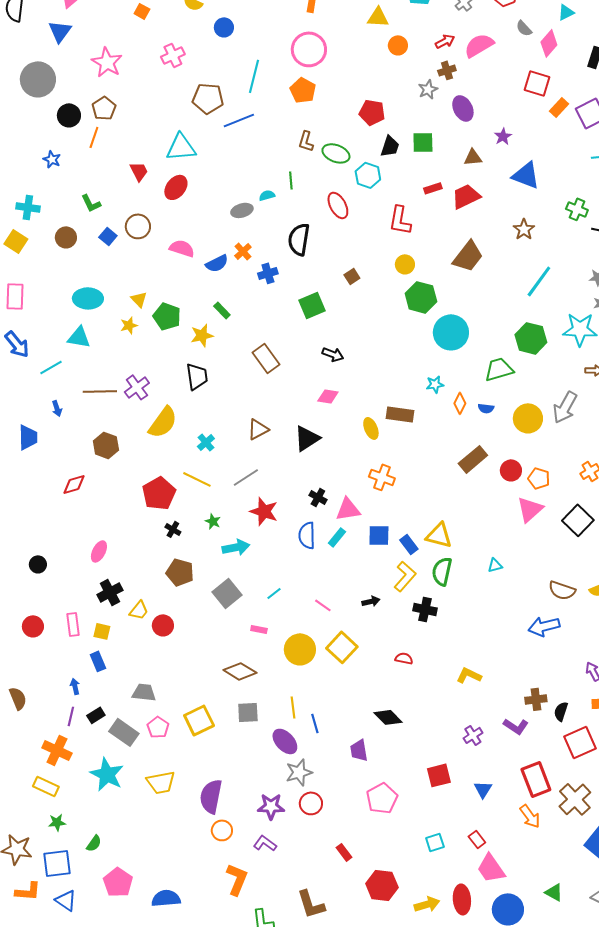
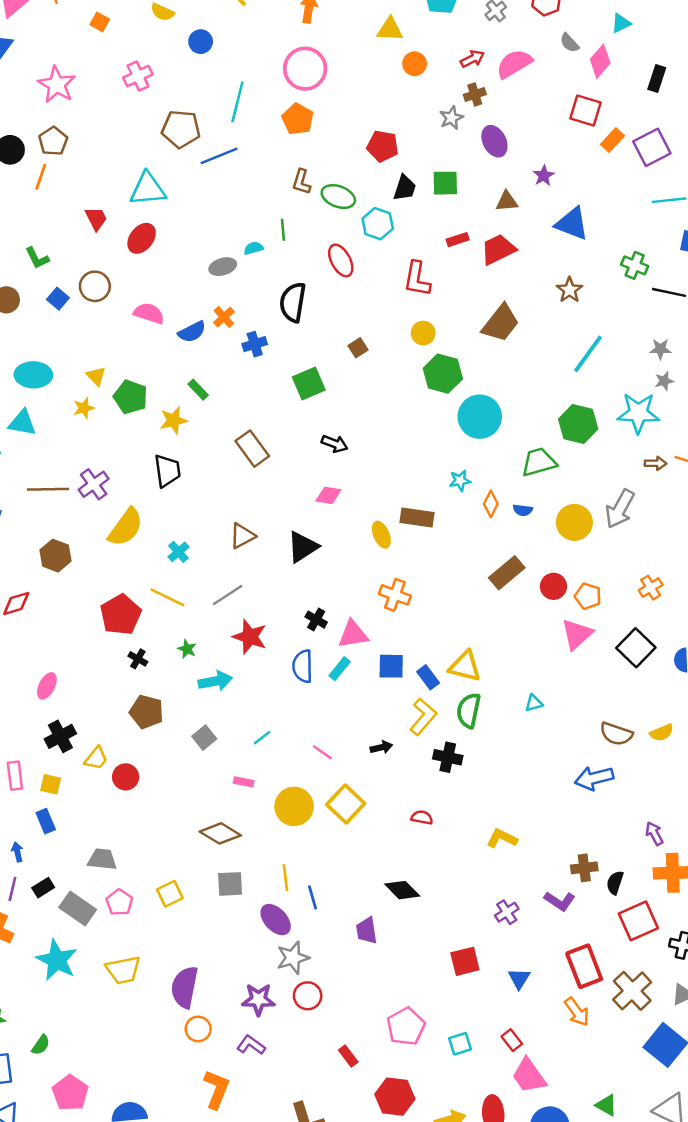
gray square: (227, 593) -> (204, 738), size x0.7
yellow square: (199, 720) -> (170, 894), size x0.7
pink pentagon: (382, 798) -> (406, 1027), moved

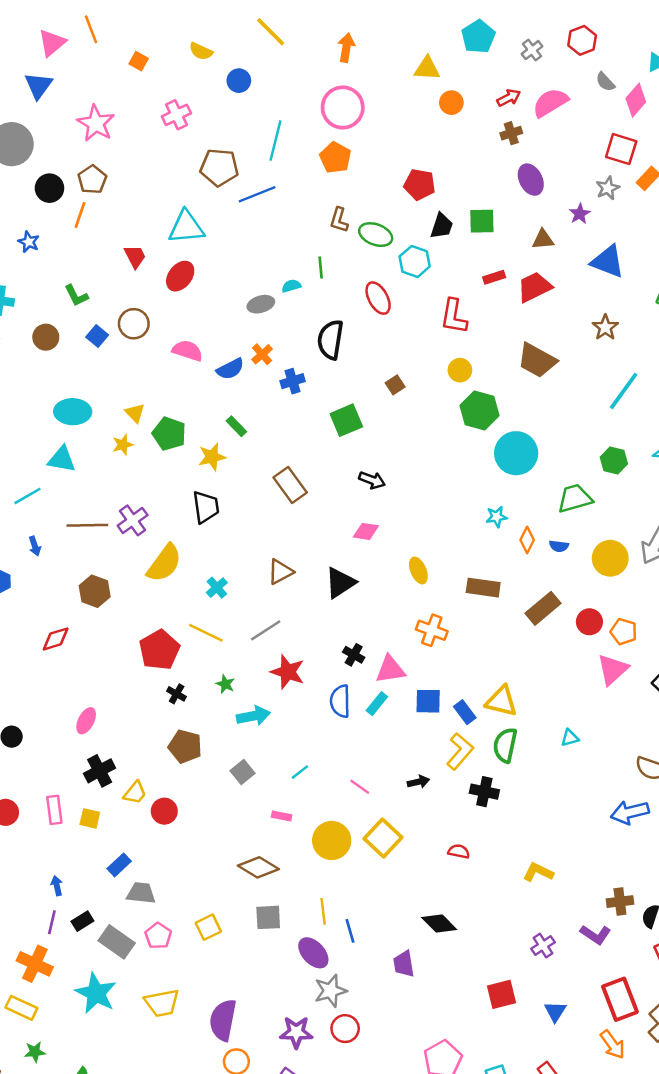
gray star: (451, 118) -> (608, 188), moved
brown trapezoid: (501, 323) -> (537, 360), turned 81
green hexagon: (578, 424) -> (614, 461), size x0.7
brown rectangle: (417, 517) -> (483, 588), moved
blue rectangle: (46, 821) -> (119, 865), moved, turned 70

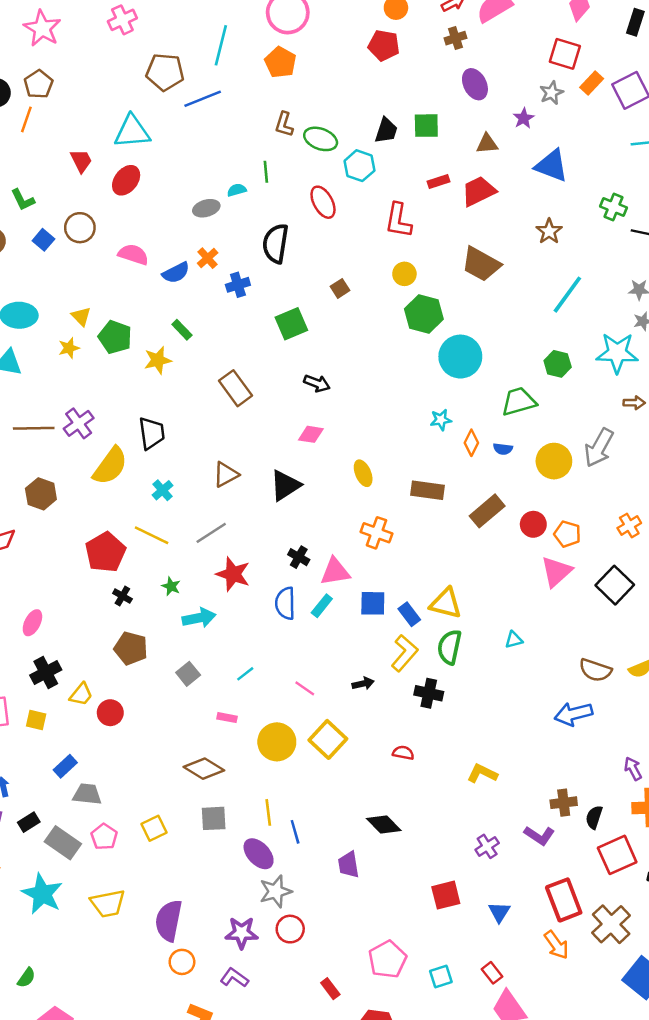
red pentagon: (420, 184) -> (384, 45), moved
black trapezoid: (206, 507) -> (152, 433), moved

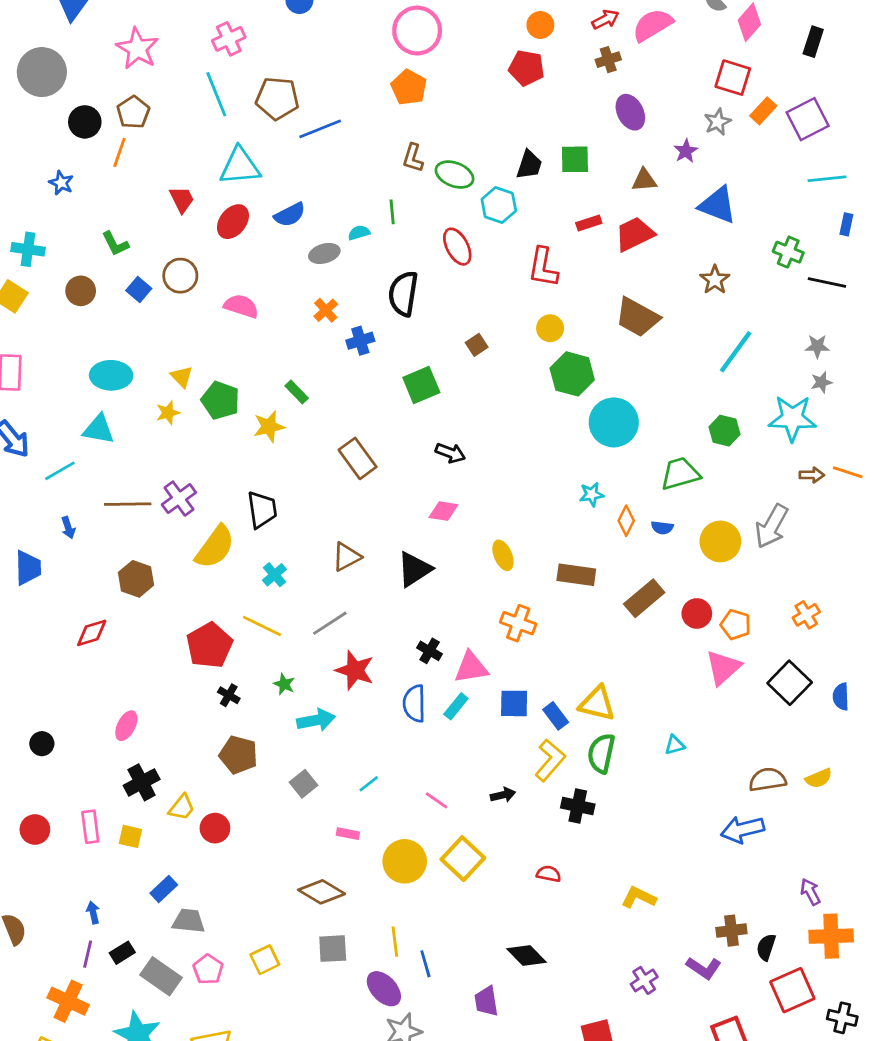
cyan line: (221, 45) -> (216, 94), moved, turned -36
blue semicircle: (176, 273) -> (290, 215), moved
brown semicircle: (595, 670) -> (767, 780), turned 152

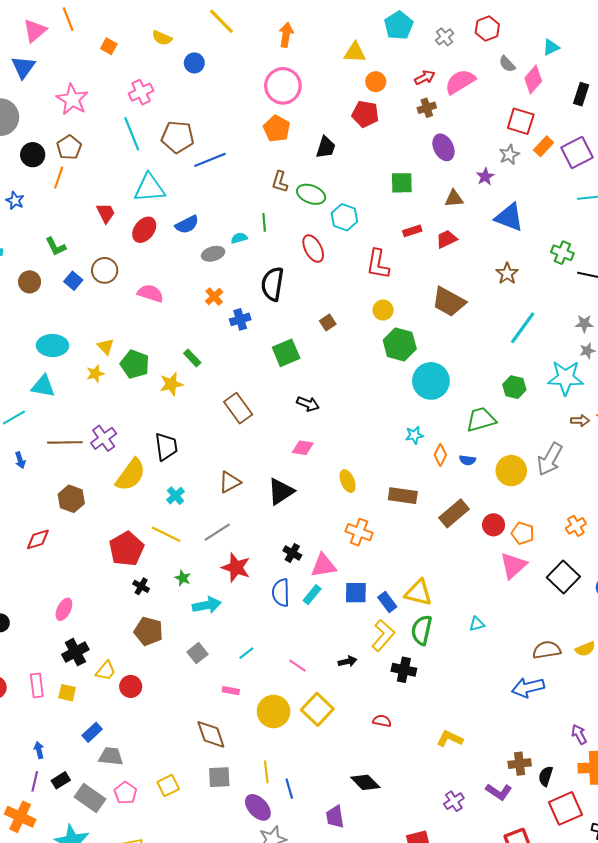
black trapezoid: (529, 165) -> (326, 147), moved
red trapezoid: (635, 234) -> (447, 239), size x0.7
brown diamond: (322, 892) -> (211, 734), turned 40

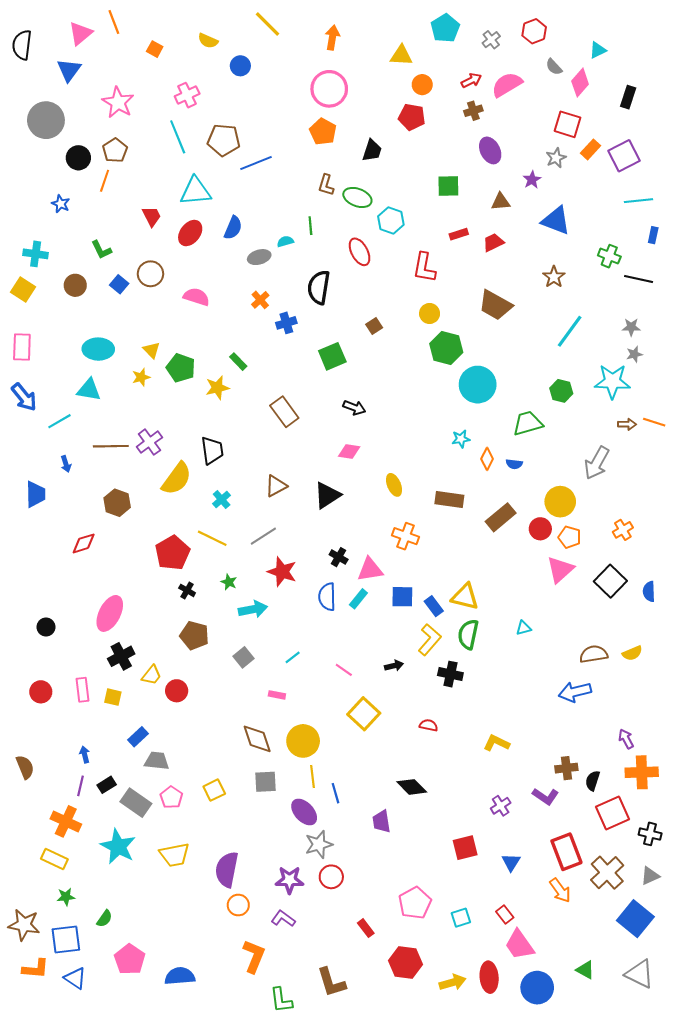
blue semicircle: (187, 225) -> (233, 228), turned -40
yellow circle: (511, 471) -> (560, 502), moved
pink ellipse: (64, 609) -> (110, 613), size x1.6
yellow circle: (274, 711) -> (303, 741), moved

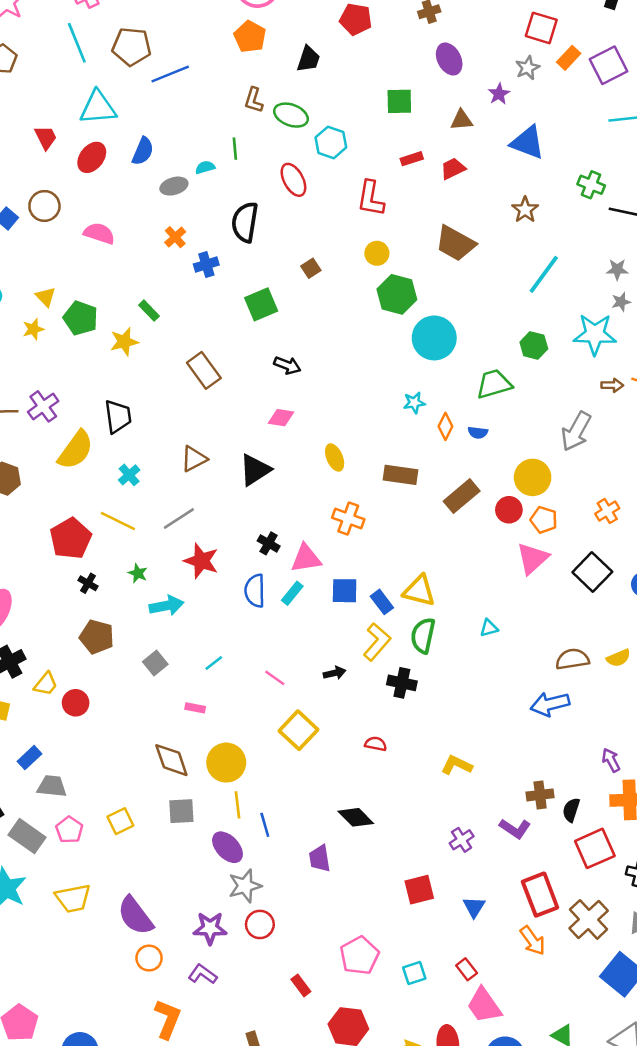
purple semicircle: (227, 869) -> (135, 916), turned -48

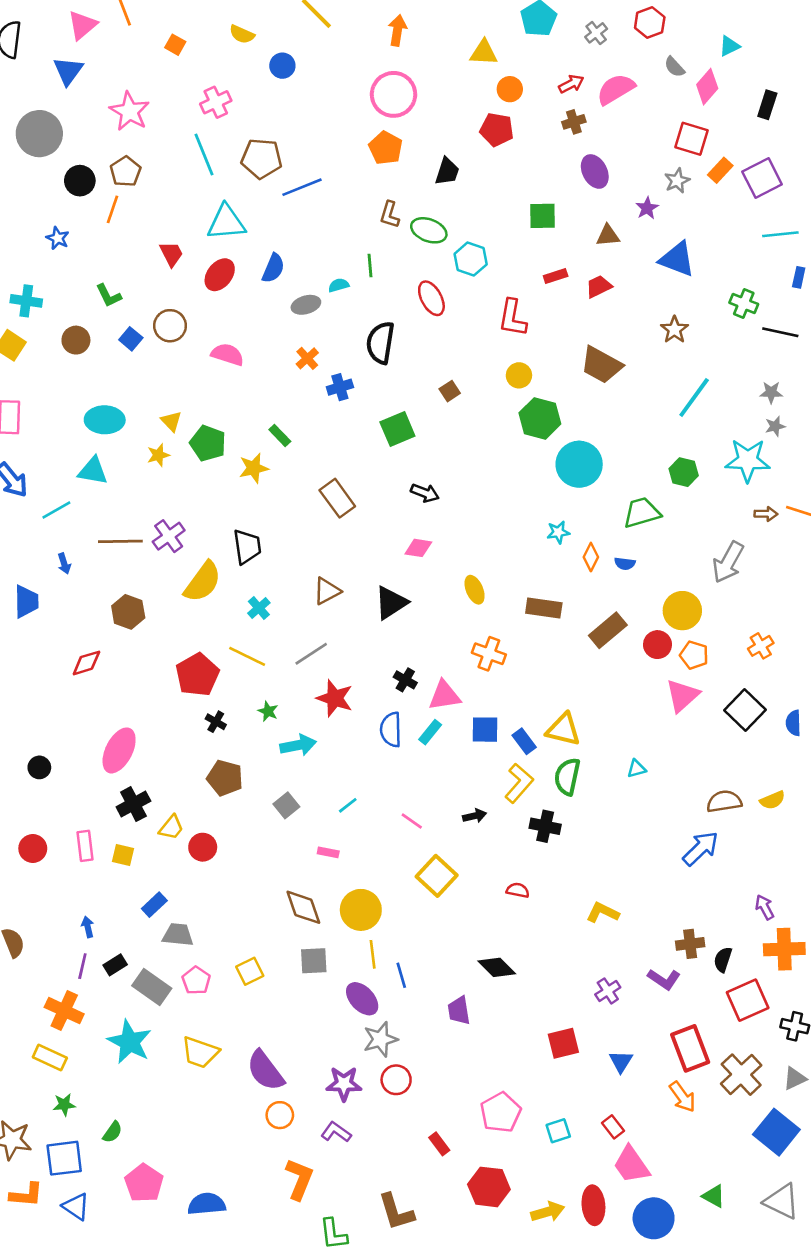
blue arrow: (550, 704) -> (701, 848), turned 150
yellow trapezoid: (73, 898) -> (200, 1052), turned 30

